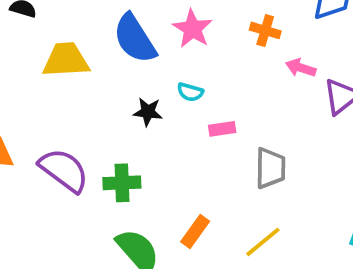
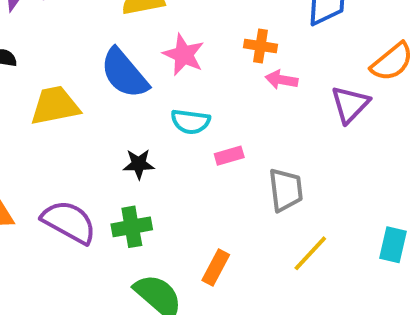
pink arrow: (301, 68) -> (282, 80), moved
cyan semicircle: (190, 92) -> (190, 122), size x1.4
black star: (148, 112) -> (139, 164), moved
yellow line: (263, 242) -> (310, 253), moved

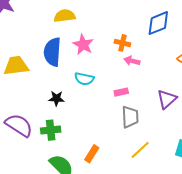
blue semicircle: (124, 73) -> (52, 52), turned 40
purple triangle: (350, 104) -> (167, 99), moved
pink rectangle: (229, 156) -> (121, 92), moved

